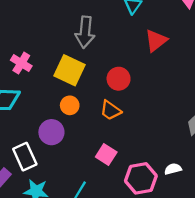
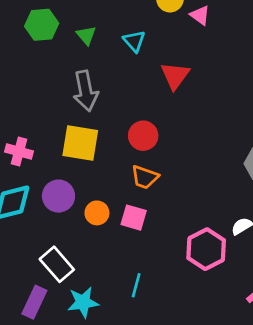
orange circle: (70, 105) -> (97, 213), moved
purple circle: (51, 132) -> (58, 196), moved
pink square: (106, 155) -> (134, 218), moved

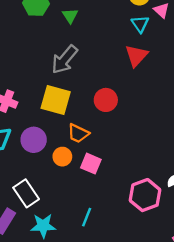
cyan triangle: (134, 41) -> (140, 24), moved
gray arrow: (86, 91) -> (65, 59), turned 44
orange trapezoid: (145, 177) -> (78, 133), moved

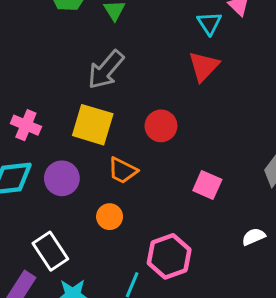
orange circle: (62, 157) -> (110, 217), moved
pink square: (91, 164) -> (207, 185), moved
pink hexagon: (145, 195) -> (169, 256), moved

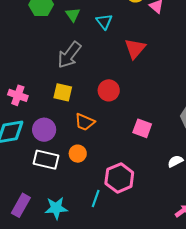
cyan triangle: (209, 23) -> (104, 22), moved
yellow square: (93, 125) -> (63, 92), size x0.7
white rectangle: (50, 251) -> (46, 160), moved, turned -40

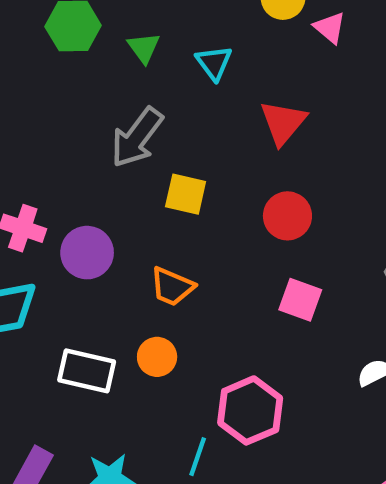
red circle: (109, 90) -> (287, 216), moved
yellow square: (63, 92) -> (186, 194), moved
purple circle: (44, 130) -> (87, 253), moved

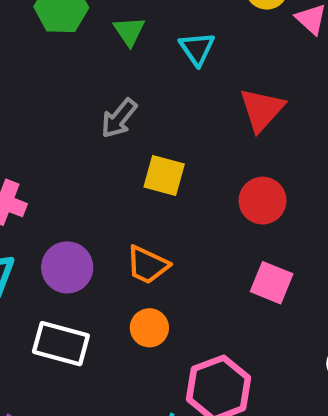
gray arrow: (137, 137) -> (119, 118), size x0.7
purple circle: (87, 253) -> (67, 267), moved
orange circle: (157, 357) -> (149, 328), moved

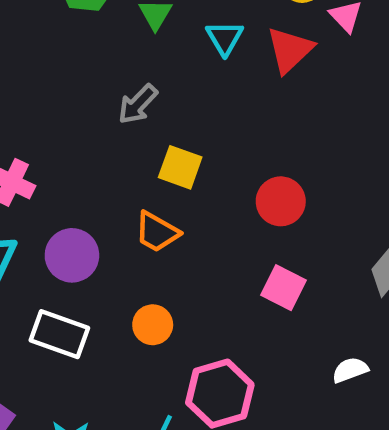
red triangle: (262, 109) -> (290, 50), moved
orange trapezoid: (147, 265) -> (157, 232), moved

